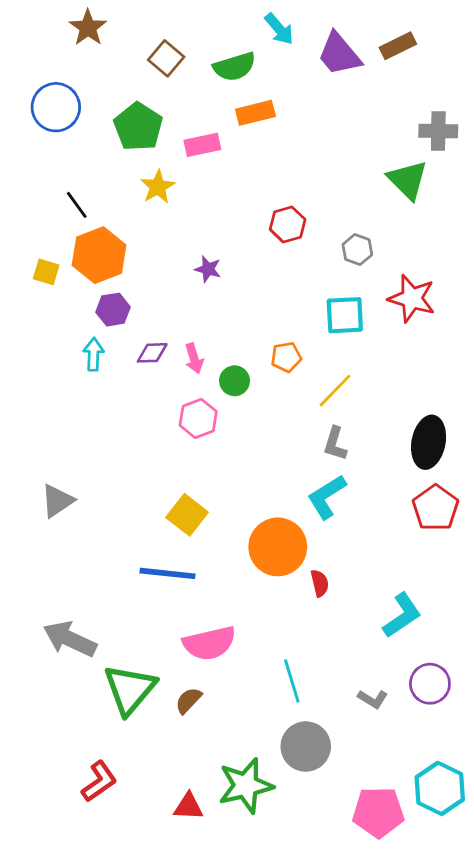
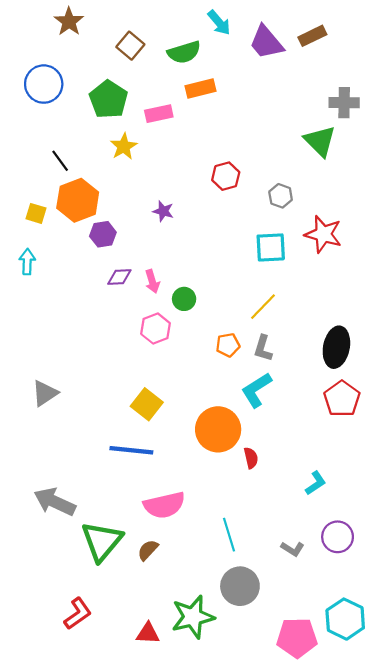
purple hexagon: (113, 310) -> (103, 234), moved
cyan arrow: (94, 354) -> (27, 262), moved
orange pentagon: (286, 357) -> (228, 345), moved
cyan L-shape: (402, 615) -> (316, 483), size x0.7

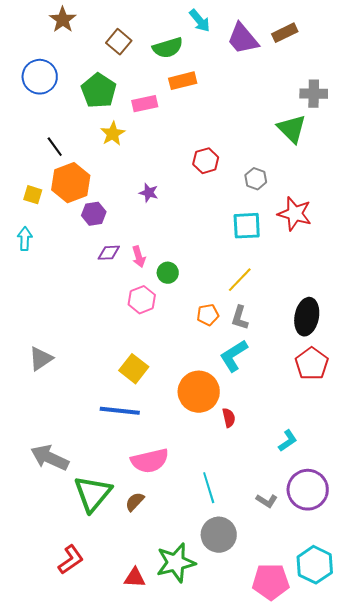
purple circle: (338, 537) -> (308, 490), size x1.4

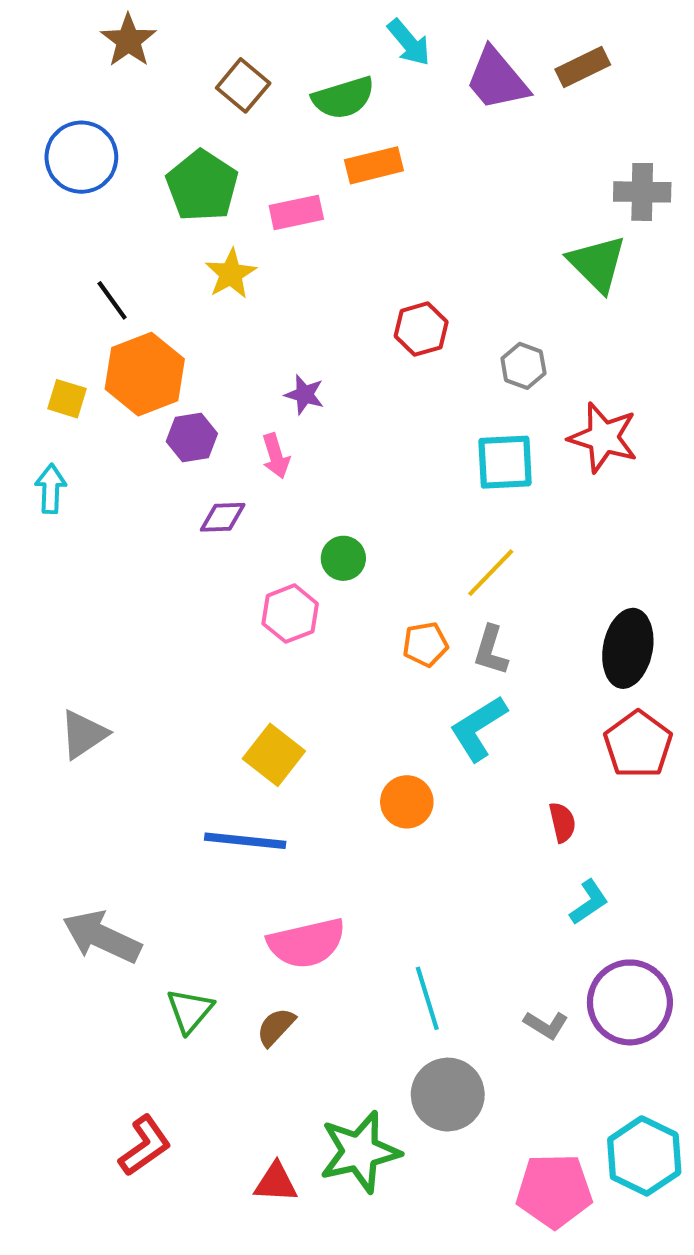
pink arrow: (139, 257) -> (276, 456), moved
orange circle: (199, 392) -> (407, 802), size x0.6
red semicircle: (229, 418) -> (562, 822), moved
green triangle: (93, 494) -> (190, 1011), size x0.6

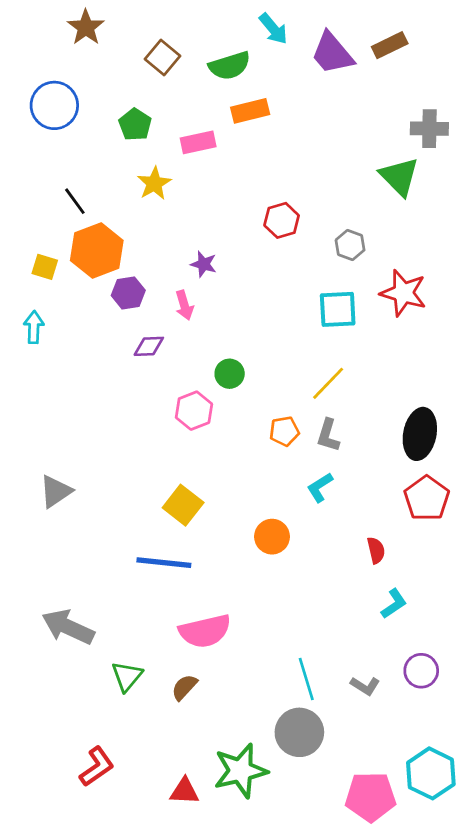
green pentagon: (202, 186) -> (135, 125), size x0.7
cyan L-shape: (478, 728) -> (320, 487), size x0.7
cyan line: (427, 998) -> (306, 679), moved
purple circle: (630, 1002) -> (421, 671), size x0.6

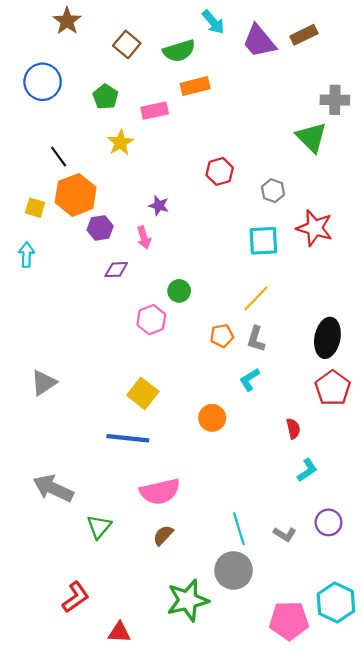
brown semicircle: (184, 687) -> (163, 535), moved
red triangle: (184, 791) -> (119, 632), moved

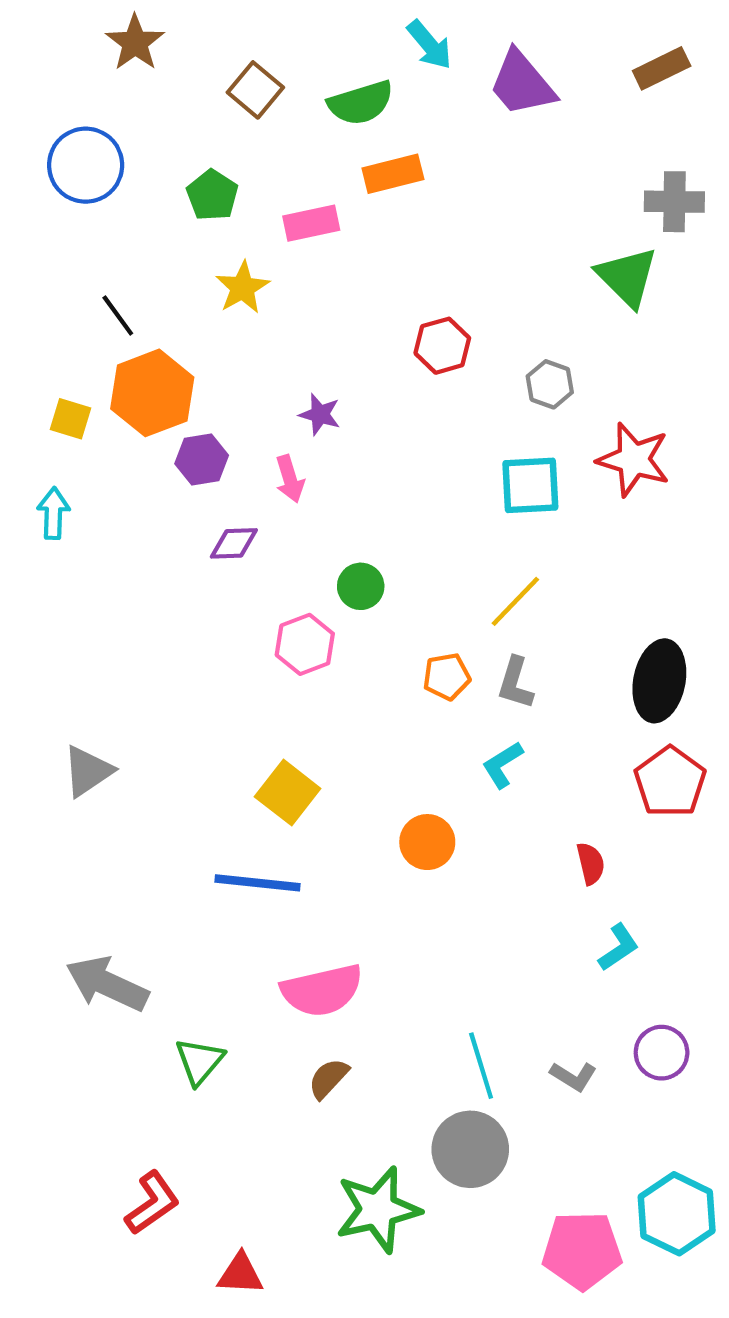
brown rectangle: (304, 35) -> (662, 68), moved

